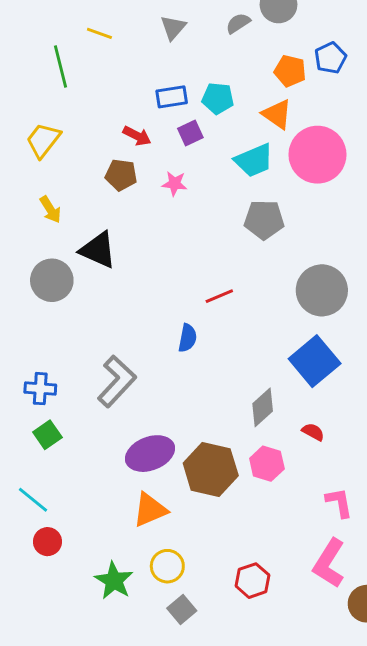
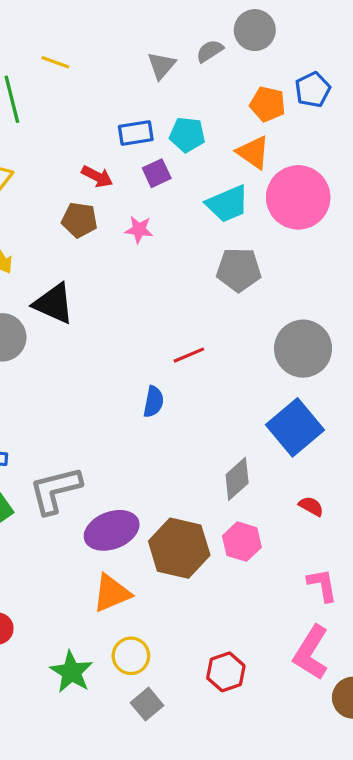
gray triangle: (173, 28) -> (161, 65), moved
gray L-shape: (117, 381) -> (55, 490), moved, turned -147
red semicircle: (313, 432) -> (311, 506), moved

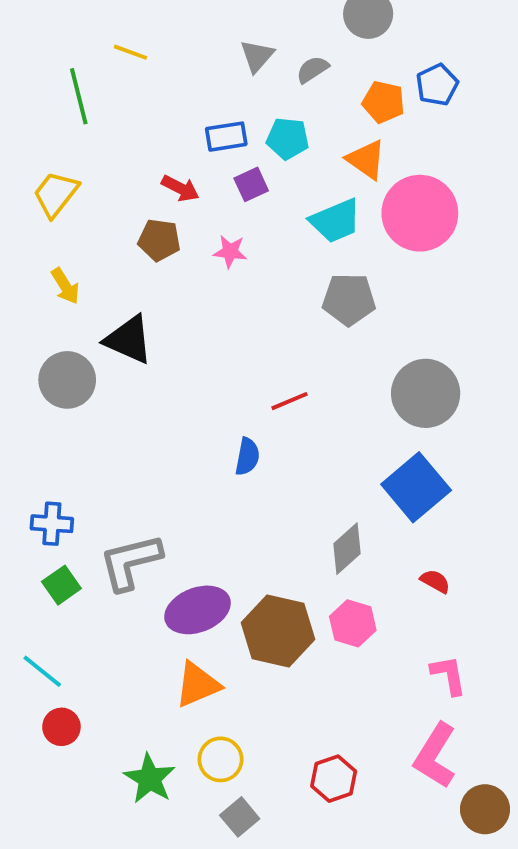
gray semicircle: (210, 51) -> (313, 69), moved

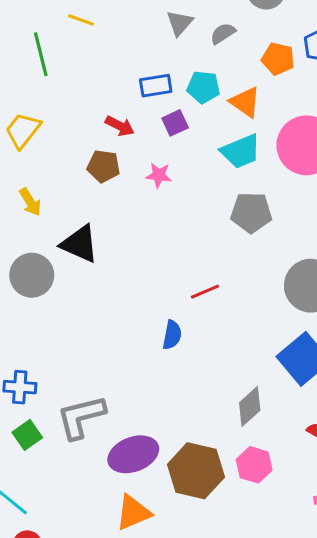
orange triangle: (366, 160) -> (245, 102), moved

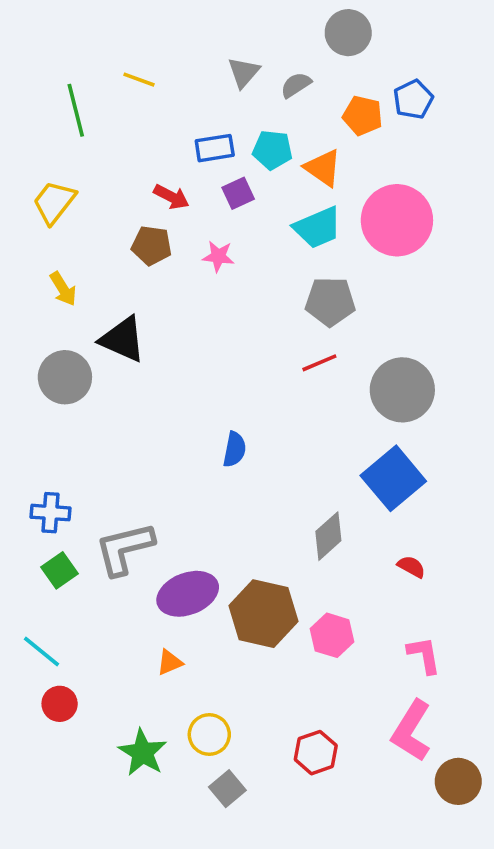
yellow line: (81, 20) -> (139, 80), moved
red line: (205, 292) -> (319, 363), moved
pink hexagon: (254, 465) -> (332, 635), moved
orange triangle: (133, 513) -> (170, 662), moved, size x0.6

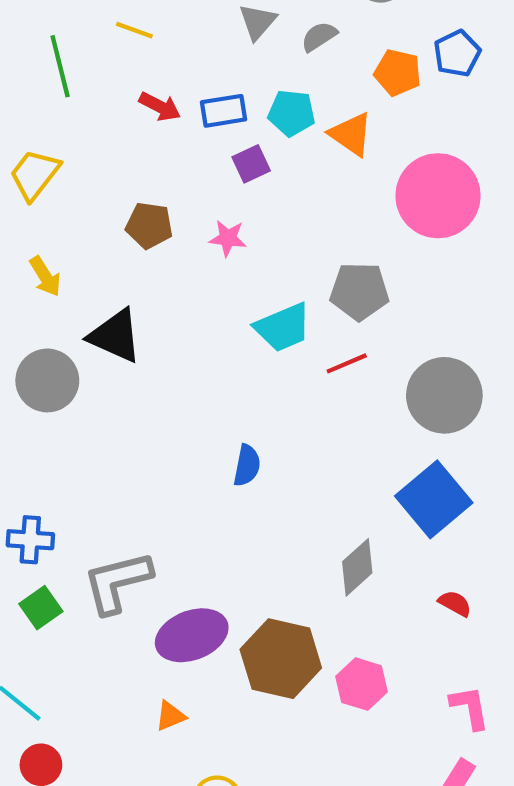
red arrow: (171, 197) -> (160, 107), moved
cyan trapezoid: (318, 227) -> (283, 327), moved

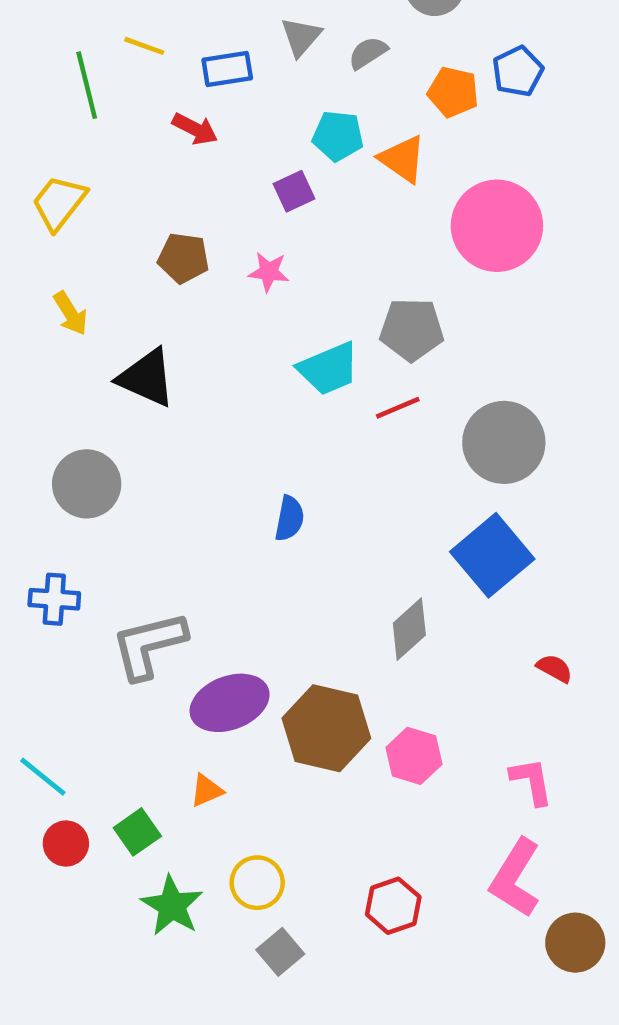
yellow line: (134, 30) -> (144, 46), moved
blue rectangle: (224, 111) -> (227, 69), moved
gray circle: (47, 380) -> (87, 484), moved
red semicircle: (455, 603) -> (555, 668), moved
green square: (41, 608) -> (137, 832), moved

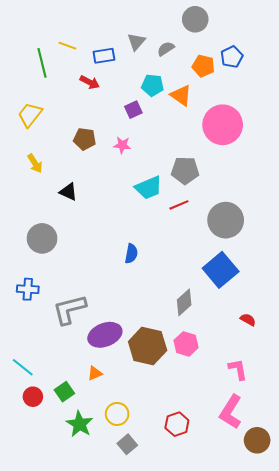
black triangle: (147, 378) -> (68, 192), size x0.7
pink hexagon: (414, 756) -> (186, 344), moved

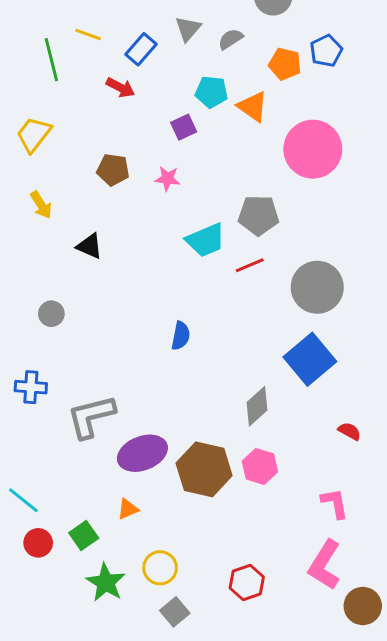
blue rectangle: (104, 56) -> (141, 49), turned -40
gray circle: (42, 238) -> (51, 314), size x0.6

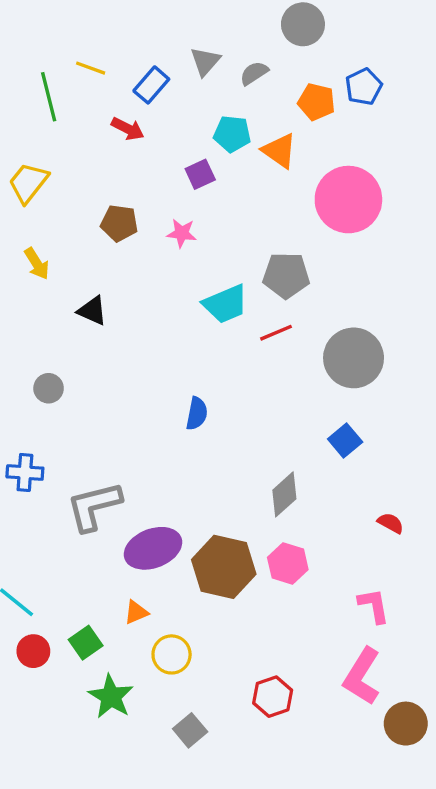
blue square: (310, 359) -> (345, 440), size x0.6
yellow circle: (160, 568) -> (172, 654), moved

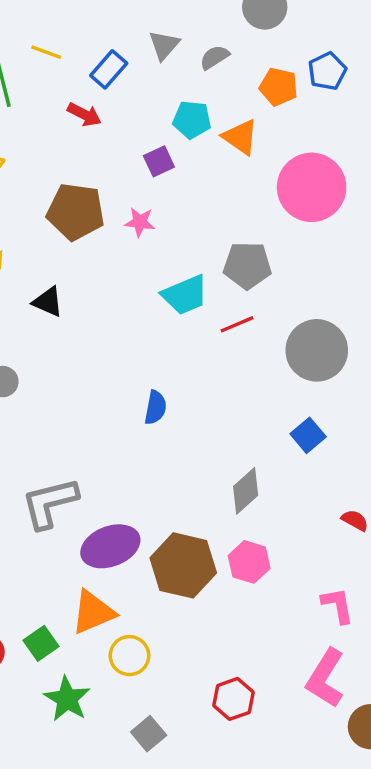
brown pentagon: (119, 223) -> (76, 212), size x1.5
orange triangle: (136, 612) -> (93, 612), size x1.8

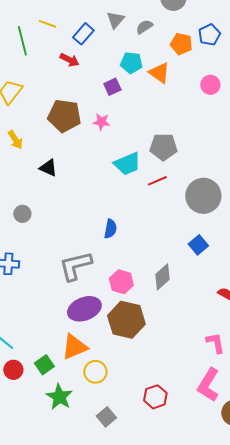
pink circle: (312, 187) -> (210, 85), moved, size x0.5
gray L-shape: (50, 503) -> (75, 266), moved
pink hexagon: (249, 562) -> (121, 282), moved

